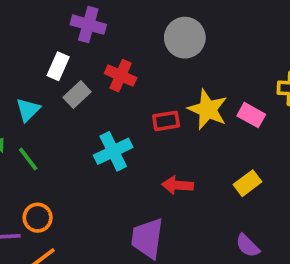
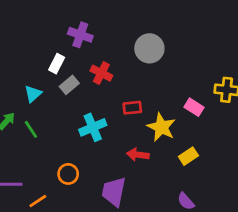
yellow star: (208, 109) -> (161, 127), moved
orange circle: (38, 218) -> (68, 174), moved

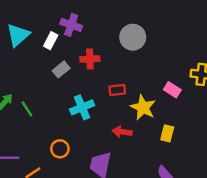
white rectangle: (57, 64) -> (51, 41), moved
red cross: (101, 73) -> (90, 59), turned -30
cyan triangle: (33, 94) -> (18, 35), moved, size x1.5
yellow rectangle: (188, 156) -> (167, 133), turned -42

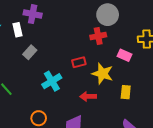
gray circle: (133, 37) -> (108, 15), moved
white rectangle: (51, 41) -> (18, 30), turned -32
red cross: (90, 59) -> (98, 36), moved

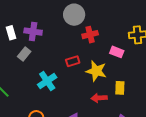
purple cross: (33, 14) -> (33, 32), moved
gray circle: (108, 15) -> (74, 15), moved
red arrow: (88, 96) -> (99, 98), moved

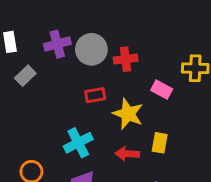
gray circle: (74, 15) -> (91, 49), moved
purple cross: (33, 32) -> (57, 44), moved, turned -30
cyan cross: (47, 81) -> (78, 143), moved

